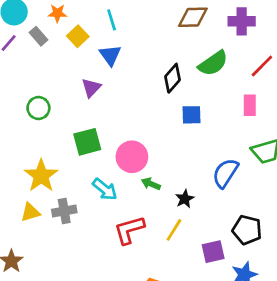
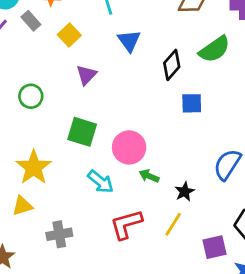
yellow square: (78, 36) -> (69, 35), moved
blue triangle: (110, 55) -> (129, 41), moved
green square: (87, 142) -> (82, 132), turned 32
gray cross: (64, 211) -> (59, 234), moved

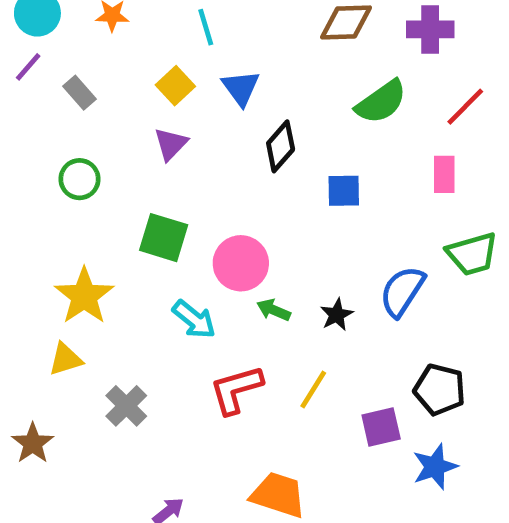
gray rectangle: (31, 21) -> (79, 93), moved
yellow square: (69, 35) -> (175, 86), moved
black diamond: (172, 65) -> (281, 146), moved
black star: (185, 192) -> (337, 315), moved
gray cross: (59, 234) -> (126, 406), turned -35

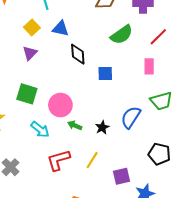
blue triangle: (241, 88) -> (60, 29), turned -42
black diamond: (281, 146) -> (78, 54), turned -45
black pentagon: (440, 390) -> (159, 154), moved

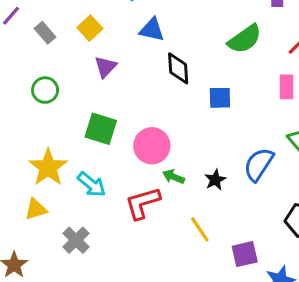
yellow square: (32, 28) -> (90, 28), moved
cyan arrow: (40, 129) -> (91, 184), moved
red L-shape: (58, 160) -> (143, 203), moved
yellow line: (92, 160) -> (200, 229), turned -66

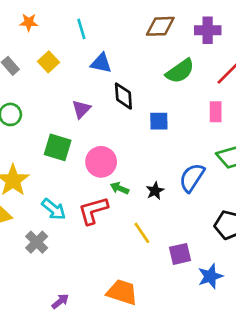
purple triangle: (105, 67) -> (81, 109), moved
cyan arrow: (91, 184) -> (54, 209), moved

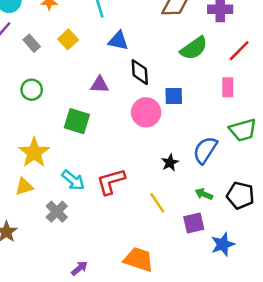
purple triangle: (81, 109) -> (100, 85), turned 48
pink circle: (101, 162) -> (146, 112), moved
green arrow: (120, 188) -> (204, 194), moved

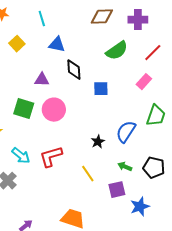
pink rectangle: (228, 87) -> (144, 82), turned 42
pink circle: (146, 112) -> (54, 110), moved
green trapezoid: (243, 130) -> (156, 116), turned -55

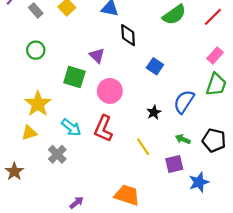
purple triangle: (42, 80) -> (97, 56), moved, turned 42
pink rectangle: (144, 82) -> (215, 56), moved
blue square: (101, 89) -> (155, 66), moved, turned 35
pink circle: (54, 110) -> (110, 91), moved
red L-shape: (51, 157) -> (103, 129), turned -50

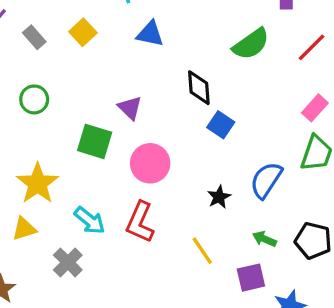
black diamond: (128, 35) -> (199, 88), moved

